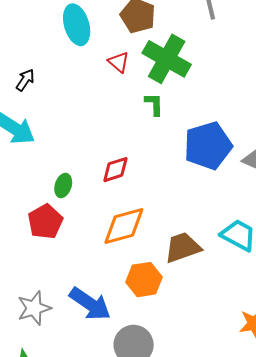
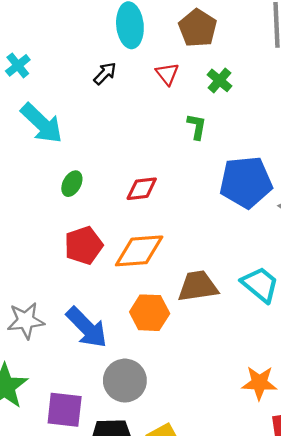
green cross: (167, 59) -> (219, 80), size x0.5
black arrow: (25, 80) -> (105, 73), moved
green ellipse: (63, 186) -> (72, 184), moved
red pentagon: (45, 222) -> (84, 245), moved

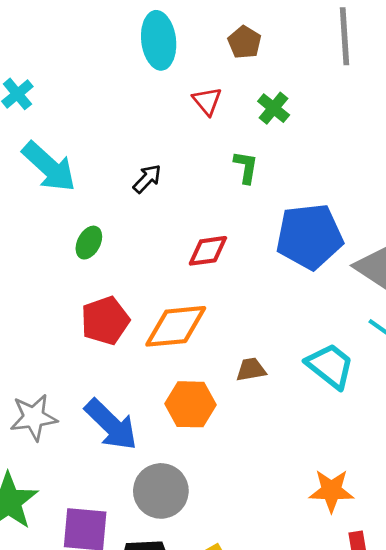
brown pentagon: (198, 28) -> (245, 42), size x0.7
black arrow: (105, 73) -> (147, 179), moved
red diamond: (142, 189) -> (208, 251), moved
brown trapezoid: (198, 286) -> (251, 370), size x0.6

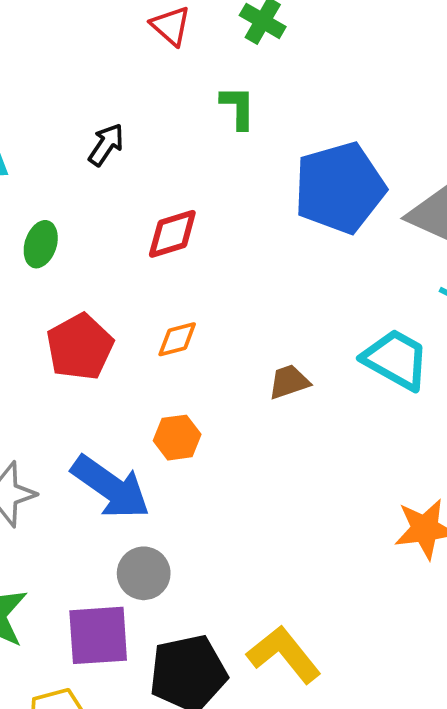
red diamond: (208, 251) -> (172, 234), moved
orange diamond: (176, 326) -> (177, 339), size x0.5
orange hexagon: (191, 404) -> (177, 438), moved, size x0.7
gray circle: (161, 491) -> (144, 573), moved, size x0.7

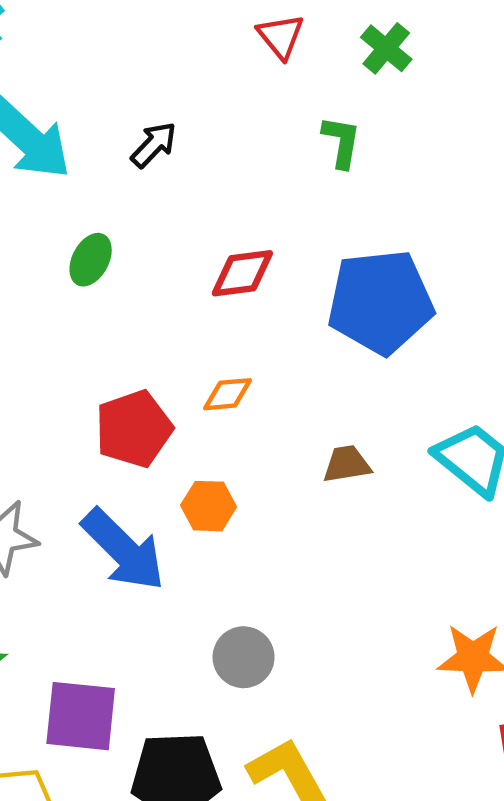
black arrow: (106, 145) -> (154, 145), moved
blue pentagon: (340, 188) -> (380, 302), moved
red pentagon: (80, 347) -> (134, 429), moved
gray circle: (144, 573) -> (244, 657), moved

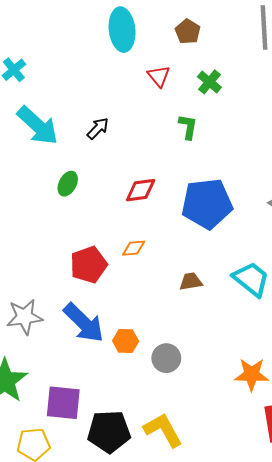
orange hexagon: (209, 506) -> (126, 341), moved
gray circle: (244, 657) -> (166, 358), moved

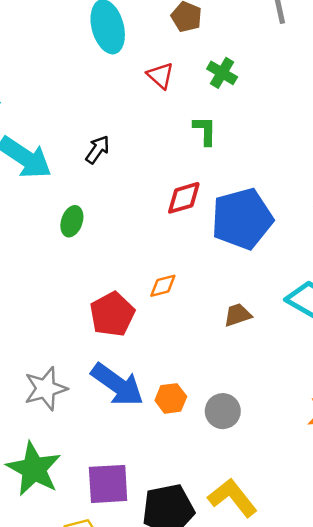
red diamond: (141, 190) -> (184, 198), moved

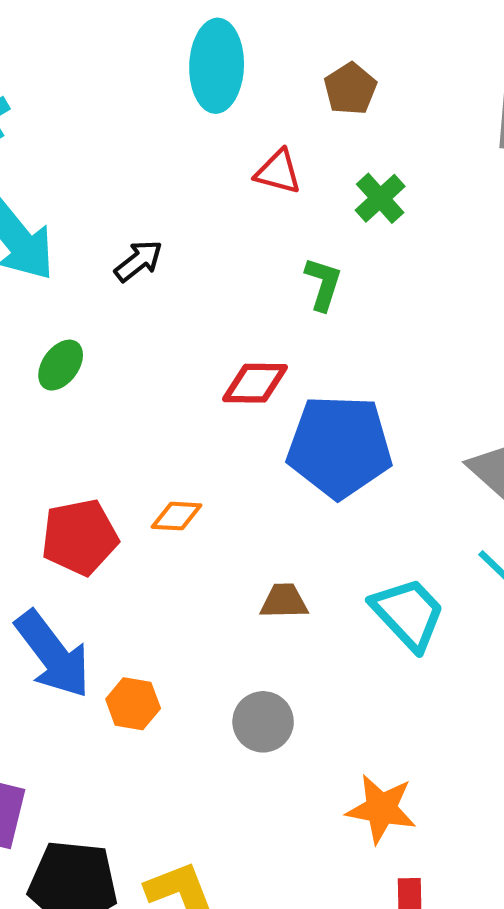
red triangle: (160, 76) -> (278, 172), turned -44
gray circle: (223, 411) -> (263, 722), moved

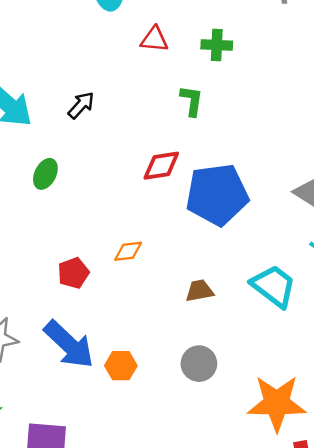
green cross: (380, 198) -> (217, 45), turned -36
red pentagon: (80, 537) -> (73, 273), size x0.7
orange star: (381, 809) -> (277, 403), size x1.4

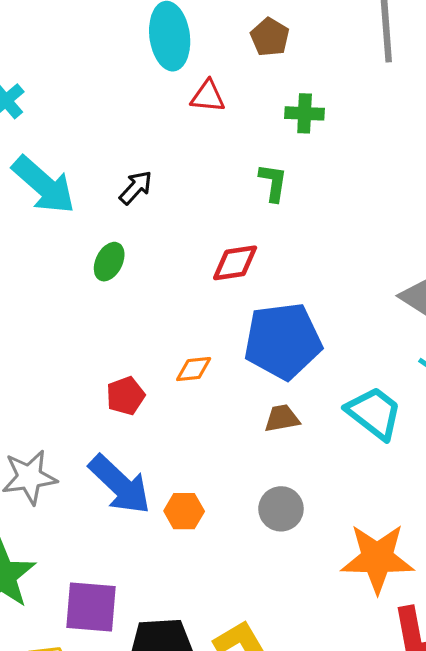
red triangle: (154, 39) -> (208, 96), moved
green ellipse: (45, 174) -> (109, 262), moved
blue pentagon: (217, 195) -> (283, 341), moved

